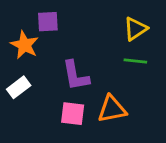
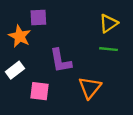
orange triangle: (112, 109) -> (90, 88), turned -40
pink square: (73, 114) -> (40, 91), moved

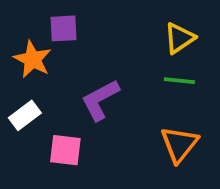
purple L-shape: (61, 61) -> (100, 100), turned 72
orange triangle: (90, 88) -> (179, 144), moved

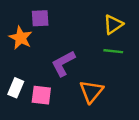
white rectangle: (25, 115) -> (16, 88), moved, turned -30
orange triangle: (179, 144) -> (91, 91), moved

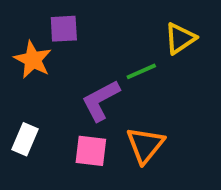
green line: (113, 51) -> (141, 71), moved, turned -30
pink square: (41, 95) -> (91, 151), moved

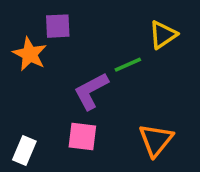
white rectangle: (25, 139) -> (24, 151), moved
orange triangle: (145, 145) -> (156, 140), moved

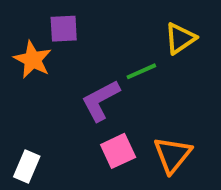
pink square: (82, 136) -> (118, 151), moved, turned -32

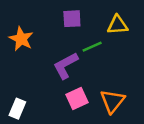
purple square: (64, 29) -> (72, 19), moved
yellow triangle: (180, 38) -> (118, 25), turned 30

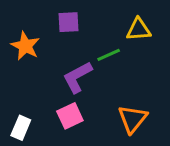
purple square: (72, 19) -> (68, 22), moved
pink square: (77, 99) -> (70, 116), moved

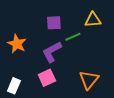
purple square: (68, 22) -> (54, 23), moved
orange star: (25, 46) -> (17, 44), moved

